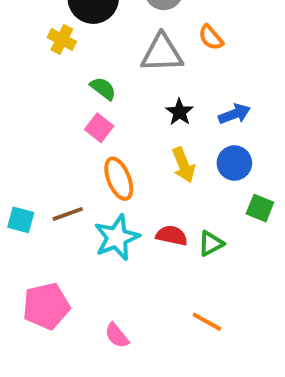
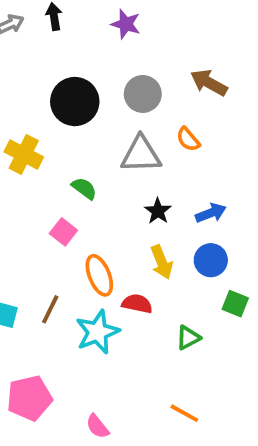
yellow cross: (62, 39) -> (24, 154), moved, size x1.4
pink square: (99, 128) -> (63, 232), moved
brown line: (68, 214) -> (50, 309), turned -44
red semicircle: (172, 236) -> (137, 304), moved

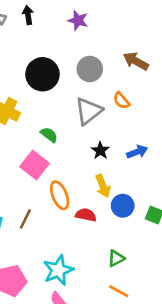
gray triangle: (141, 154) -> (88, 111), turned -36
pink square: (63, 232) -> (35, 165), size x1.5
blue circle: (211, 260) -> (123, 206), moved
cyan star: (97, 332) -> (58, 270), moved
green triangle: (188, 338) -> (116, 258), moved

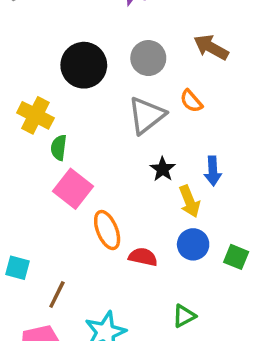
green semicircle: (49, 135) -> (59, 148), moved, turned -120
blue arrow: (137, 152) -> (213, 171), turned 108
yellow arrow: (103, 186) -> (190, 201), moved
brown line: (25, 219) -> (57, 295), moved

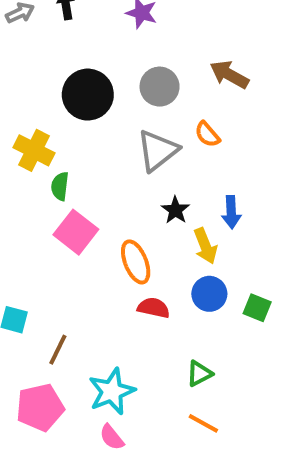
orange ellipse: (107, 230) -> (136, 262), moved

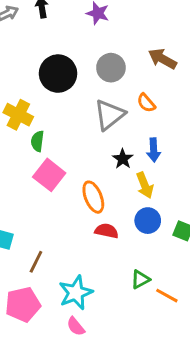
blue arrow: (231, 212) -> (154, 150), moved
orange line: (203, 423) -> (167, 296), moved

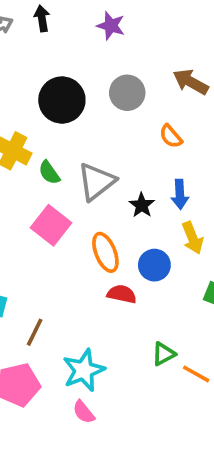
gray triangle: (109, 115) -> (96, 182), moved
green semicircle: (37, 141) -> (49, 173), moved, turned -42
yellow arrow: (145, 185) -> (193, 238), moved
blue circle: (148, 221) -> (154, 265), moved

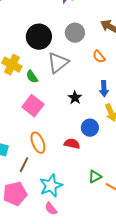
gray triangle: (96, 182) -> (58, 63), moved
black star: (142, 205) -> (75, 98), moved
orange ellipse: (105, 252) -> (38, 143), moved

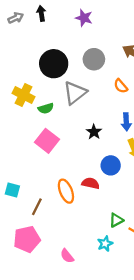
green semicircle: (32, 77) -> (46, 108), turned -72
orange ellipse: (38, 143) -> (66, 191), moved
cyan star: (51, 186) -> (105, 244), moved, size x0.6

